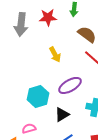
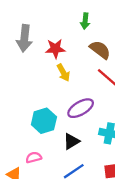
red star: (48, 17) -> (55, 49), moved

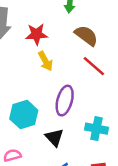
purple ellipse: (81, 108) -> (65, 101), turned -45
black triangle: (71, 141) -> (54, 138), turned -42

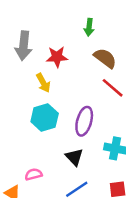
yellow arrow: (45, 61) -> (43, 83), moved
cyan hexagon: (24, 115) -> (45, 117), moved

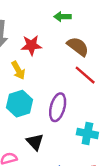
green arrow: (89, 27) -> (62, 17), turned 84
black triangle: (74, 157) -> (35, 142), moved

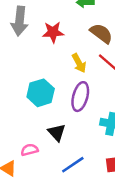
yellow arrow: (18, 70) -> (79, 63), moved

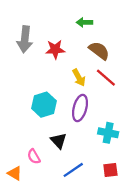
pink semicircle: (29, 150) -> (34, 156), turned -105

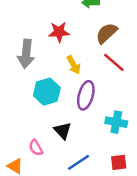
gray arrow: (25, 39) -> (26, 54), moved
brown semicircle: (99, 51) -> (107, 33), turned -80
yellow arrow: (79, 78) -> (74, 65), moved

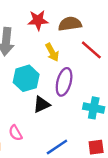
brown semicircle: (107, 33) -> (70, 24), moved, turned 35
black triangle: (63, 131) -> (42, 104), moved, turned 48

